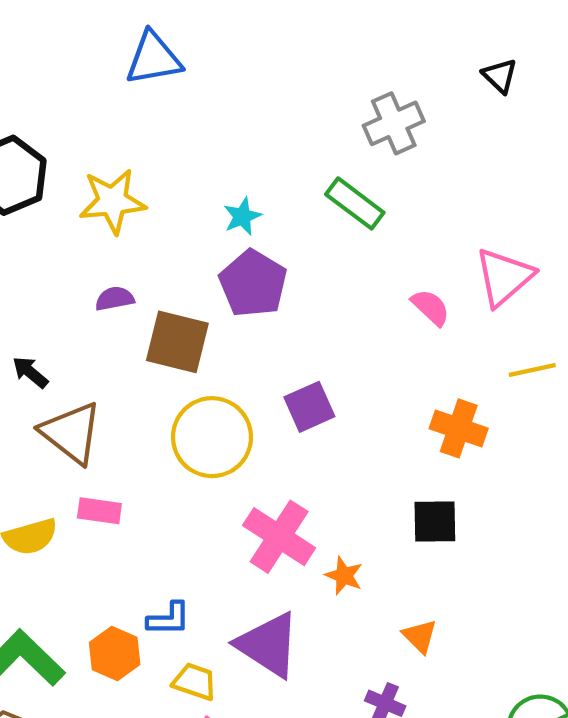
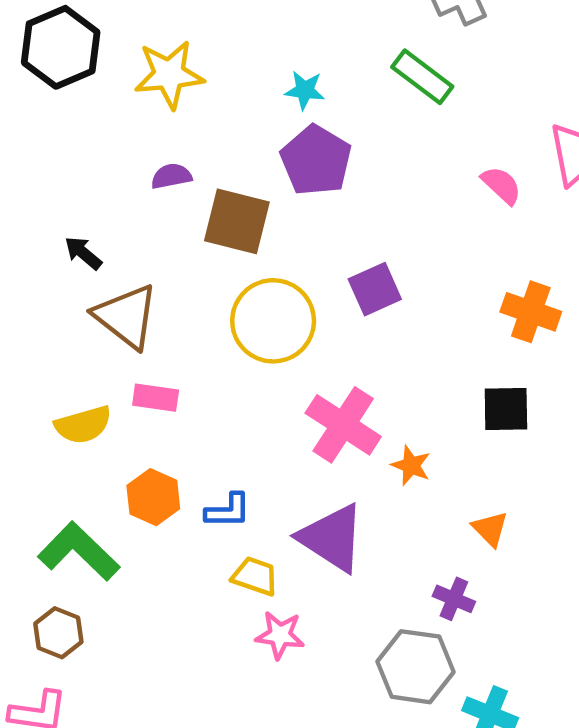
cyan star: (242, 216) -> (305, 90), turned 30
orange hexagon: (115, 654) -> (153, 497), moved

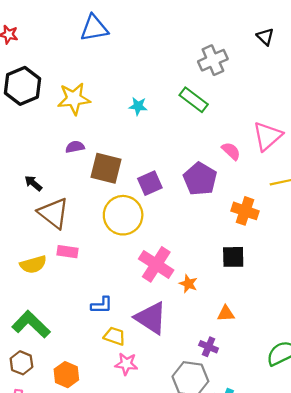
purple pentagon: (316, 160) -> (200, 179), moved
purple square: (375, 289) -> (150, 183), moved
orange hexagon: (153, 497) -> (66, 375), moved
orange triangle: (490, 529) -> (226, 314), turned -48

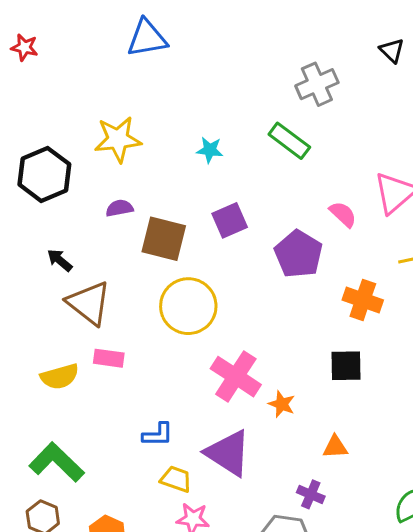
black hexagon: (23, 86) -> (44, 174), moved
purple square: (150, 183) -> (230, 220), moved

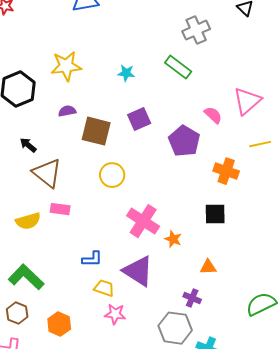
yellow circle: (188, 306) -> (112, 175), size x0.7

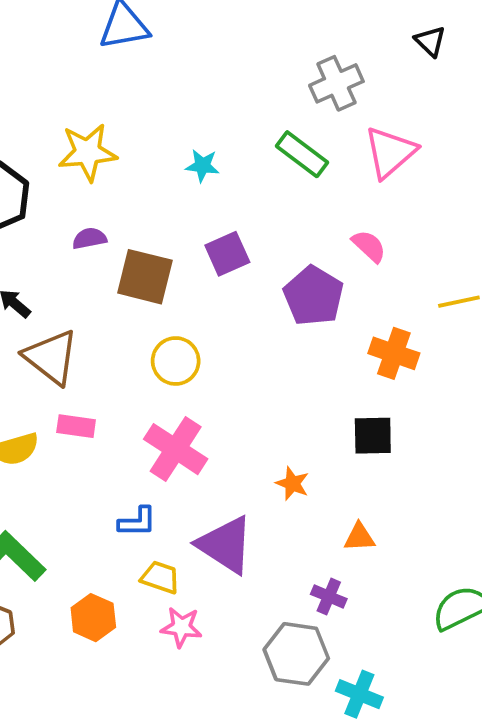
pink triangle: (247, 101) -> (390, 152), moved
pink cross: (143, 221) -> (176, 449), moved
orange hexagon: (59, 324) -> (93, 618), moved

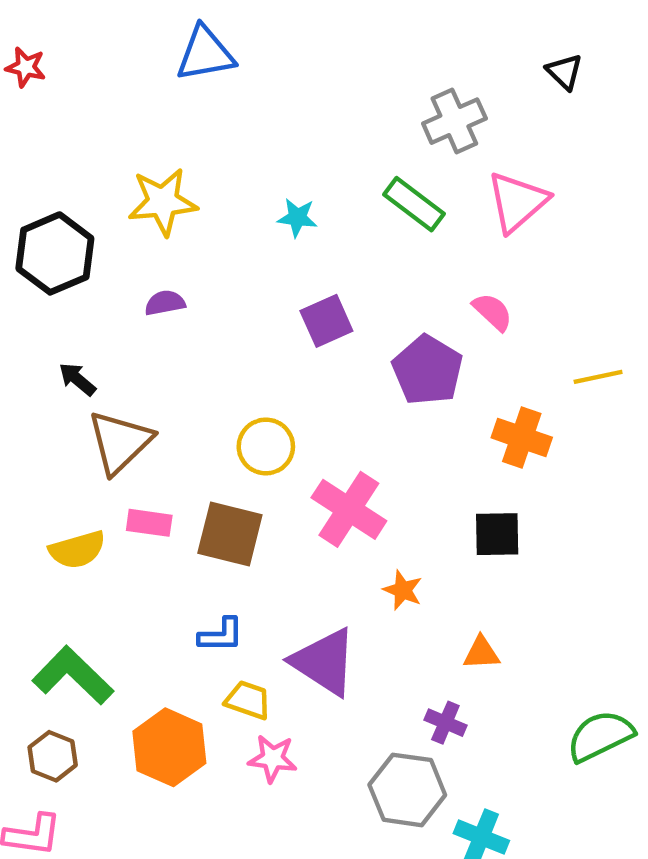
brown square: (145, 277) -> (230, 534), moved
brown triangle: (51, 357) -> (120, 442), turned 38
pink cross: (176, 449) -> (349, 509), moved
orange hexagon: (93, 618) -> (169, 747), size x1.4

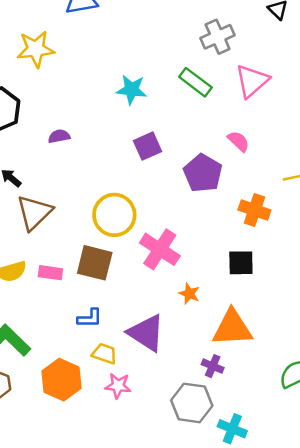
yellow star: (163, 202) -> (36, 49), moved
cyan star: (297, 218) -> (132, 90), size x1.4
yellow circle: (266, 446) -> (114, 215), size x1.4
pink rectangle: (149, 523) -> (50, 273), moved
orange triangle: (481, 653) -> (232, 328), size x2.0

